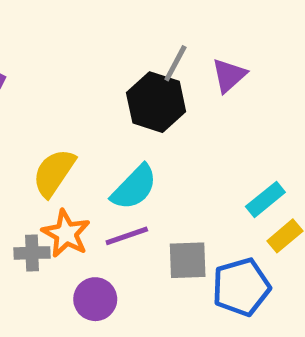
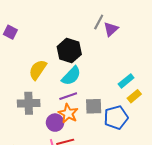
gray line: (175, 63) -> (99, 22), moved
black hexagon: (156, 102) -> (69, 50), moved
orange star: (66, 233) -> (68, 113), moved
gray cross: (32, 253) -> (29, 103), size x1.5

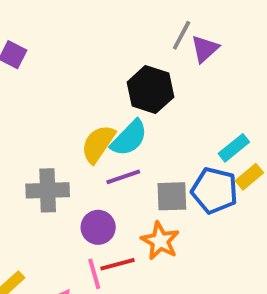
black hexagon: (69, 50) -> (150, 90), moved
yellow semicircle: (38, 70) -> (98, 144), moved
orange star: (68, 113) -> (160, 241), moved
blue pentagon: (116, 117) -> (215, 190), moved, turned 30

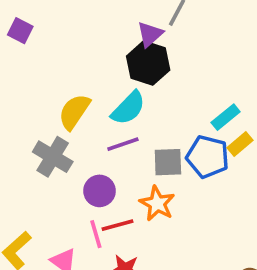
purple triangle: (205, 49) -> (150, 34), moved
yellow semicircle: (98, 144) -> (74, 112), moved
gray cross: (48, 190) -> (53, 157), turned 33

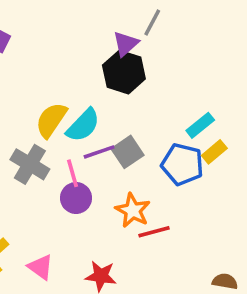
cyan semicircle: (128, 108) -> (83, 125), moved
gray square: (168, 162) -> (127, 152), moved, turned -32
red line: (118, 225) -> (154, 232), moved
pink line: (96, 234) -> (72, 173), moved

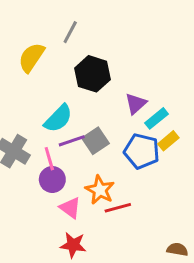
gray line: (152, 22) -> (70, 32), moved
purple triangle: (126, 44) -> (136, 104), moved
yellow semicircle: (51, 120) -> (31, 57), moved
pink triangle: (41, 267) -> (70, 208), moved

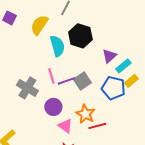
cyan semicircle: (58, 118) -> (57, 46), moved, turned -60
pink line: (49, 159) -> (51, 76), moved

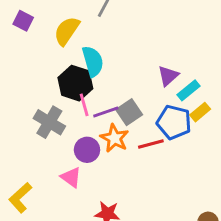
black hexagon: (80, 36) -> (75, 83), moved
orange star: (85, 114) -> (115, 138), moved
pink triangle: (65, 126) -> (71, 177), moved
red line: (97, 126) -> (151, 144), moved

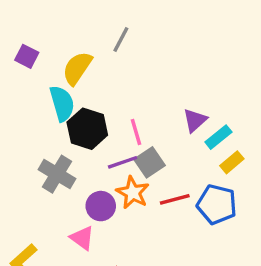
cyan semicircle: (93, 61) -> (62, 103), moved
pink line: (84, 105) -> (136, 132), moved
blue pentagon: (174, 122) -> (217, 204), moved

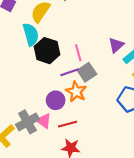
gray cross: (57, 174) -> (27, 122), moved, turned 30
red line: (175, 199) -> (67, 124), moved

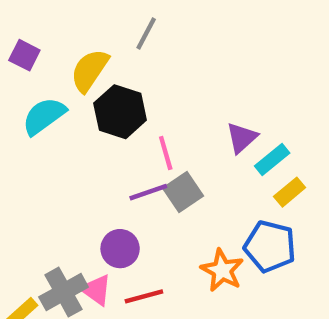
cyan semicircle: (31, 34) -> (44, 116), moved, turned -110
black hexagon: (47, 51) -> (120, 112), moved
orange star: (76, 92) -> (222, 270), moved

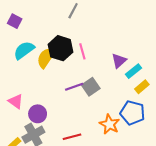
yellow semicircle: (90, 70) -> (46, 58), moved
pink line: (166, 153) -> (82, 51), moved
purple circle: (120, 249) -> (38, 114), moved
pink triangle: (96, 290) -> (16, 101), moved

